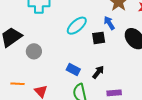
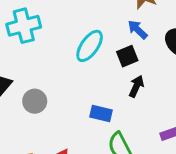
black arrow: (98, 72) -> (136, 86), moved

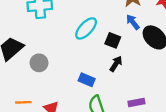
blue arrow: (138, 30) -> (133, 22), moved
black square: (127, 56) -> (113, 40), turned 35

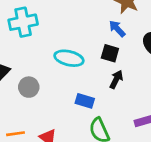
blue arrow: (133, 22) -> (117, 29), moved
cyan ellipse: (86, 28) -> (69, 58), moved, turned 65

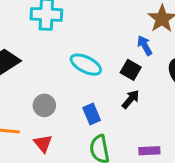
gray circle: (29, 87) -> (44, 105), moved
blue rectangle: (85, 101) -> (92, 114), turned 36

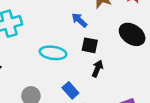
blue arrow: (145, 45) -> (79, 20), moved

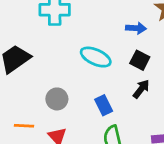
blue arrow: (79, 20) -> (136, 28), turned 126

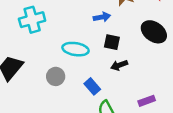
black arrow: (141, 89) -> (119, 65), turned -133
gray circle: (57, 99) -> (56, 76), moved

